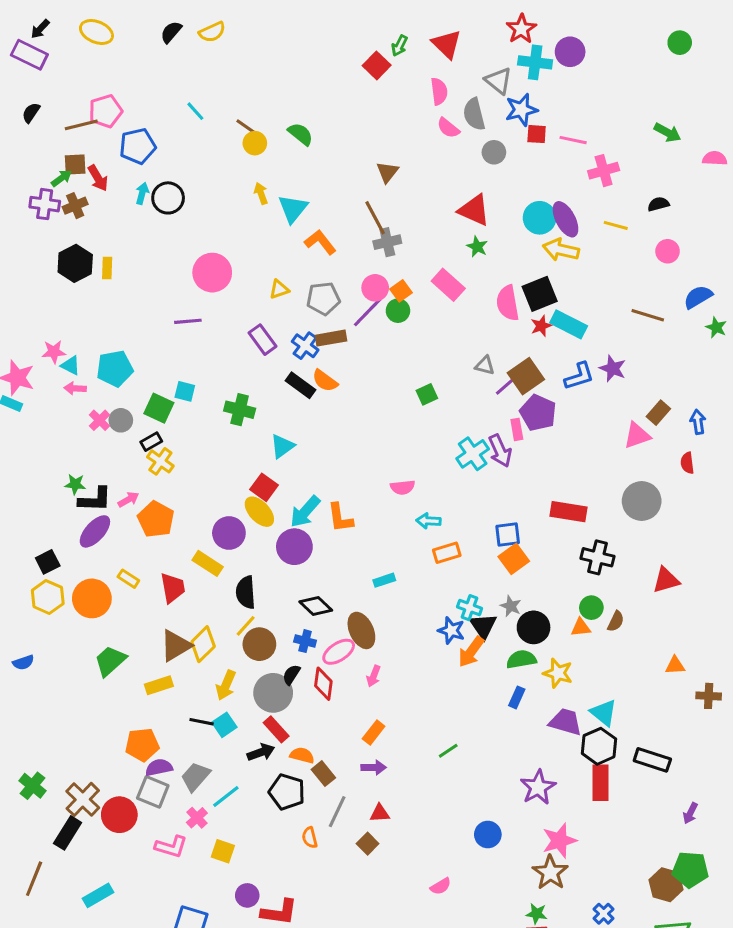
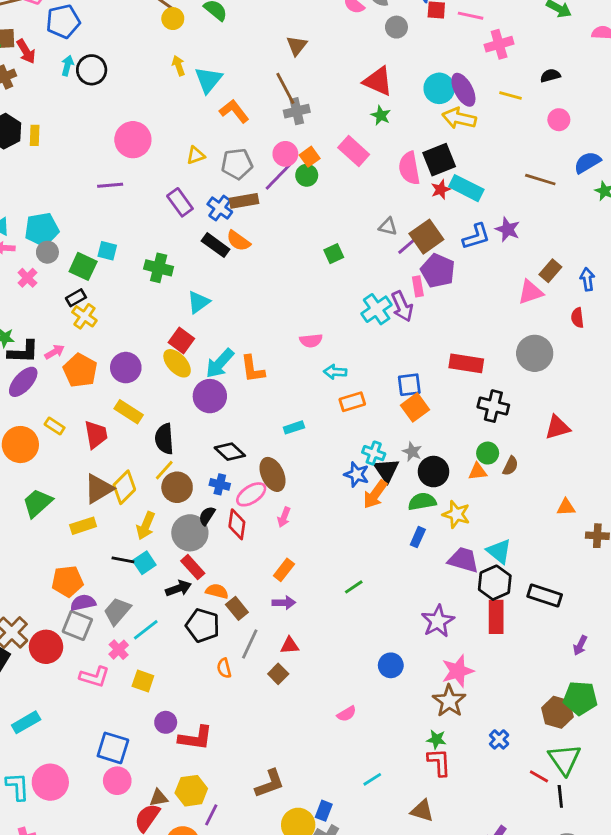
gray circle: (121, 420) -> (47, 252), moved
purple circle: (229, 533) -> (126, 368), moved

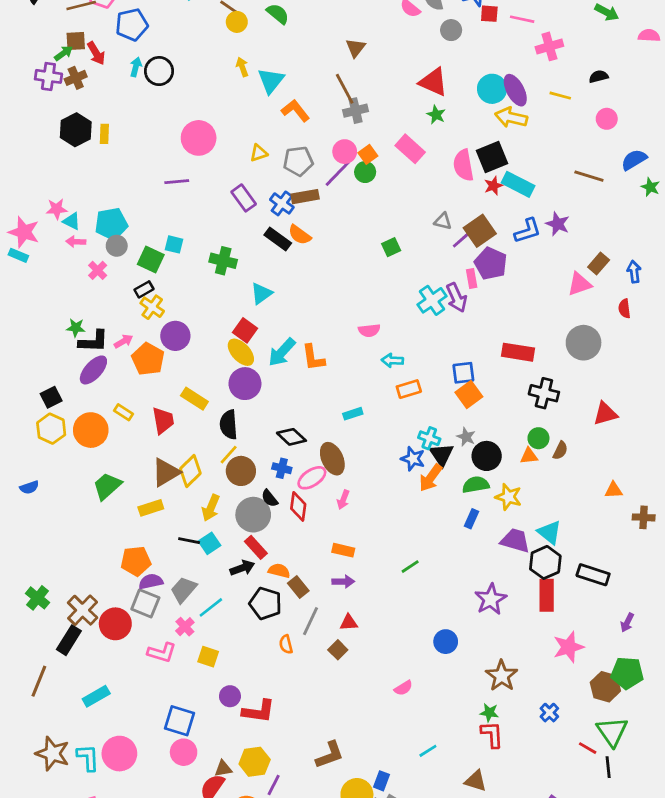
purple circle: (126, 368) -> (175, 336), moved
purple circle: (210, 396) -> (245, 384), moved
black semicircle: (207, 516) -> (270, 498), turned -72
orange rectangle: (284, 570) -> (343, 550), turned 65
pink star: (458, 671) -> (568, 647), moved

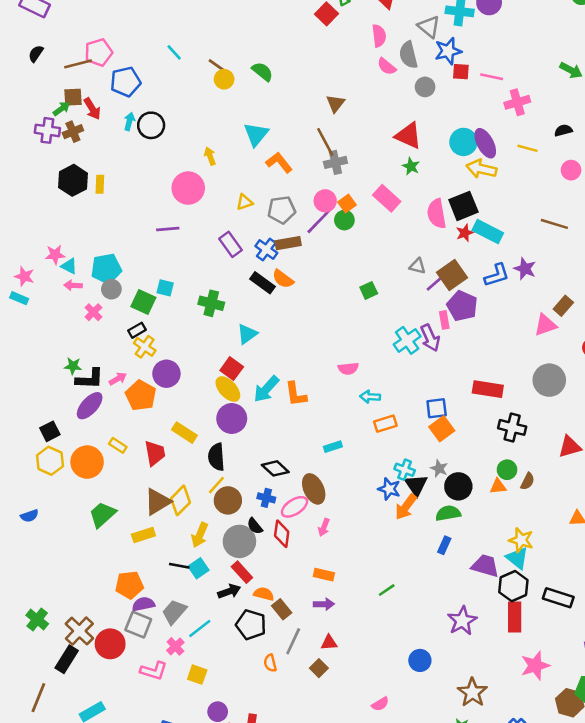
yellow arrow: (242, 67) -> (210, 156), moved
pink star: (24, 232) -> (24, 276), size x0.7
yellow star: (508, 497) -> (521, 540), moved

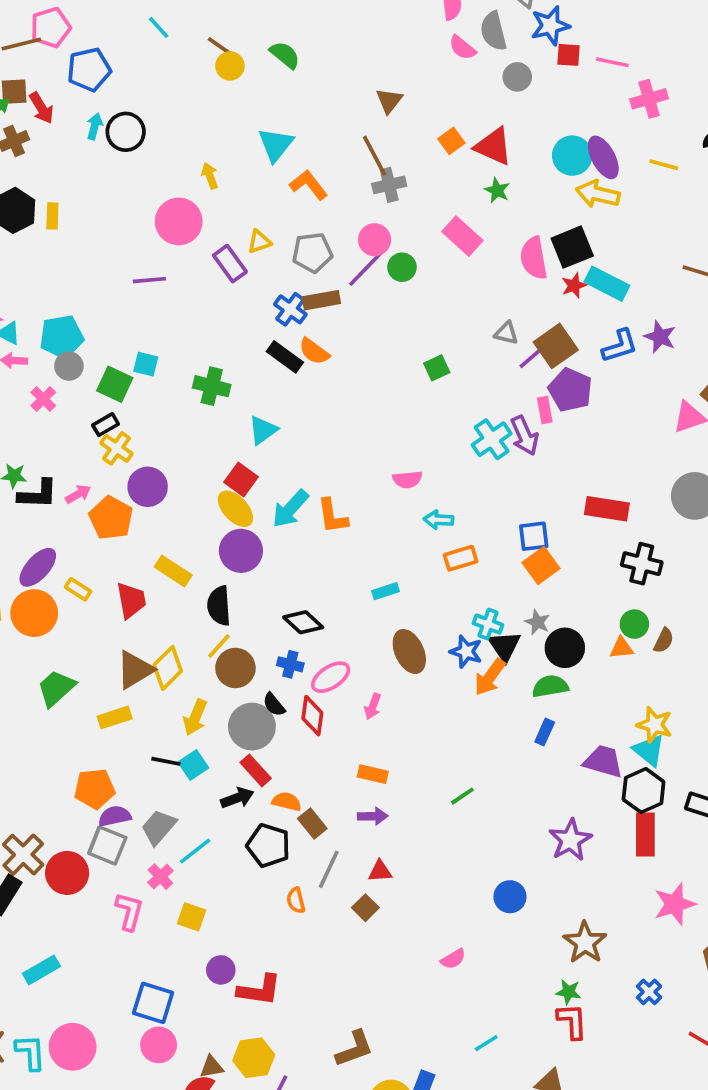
orange square: (347, 203) -> (451, 141), moved
purple rectangle: (230, 244) -> (230, 264), moved
purple ellipse: (90, 406) -> (38, 567), moved
brown ellipse: (314, 489) -> (409, 652), moved
pink L-shape: (154, 671) -> (129, 911), turned -92

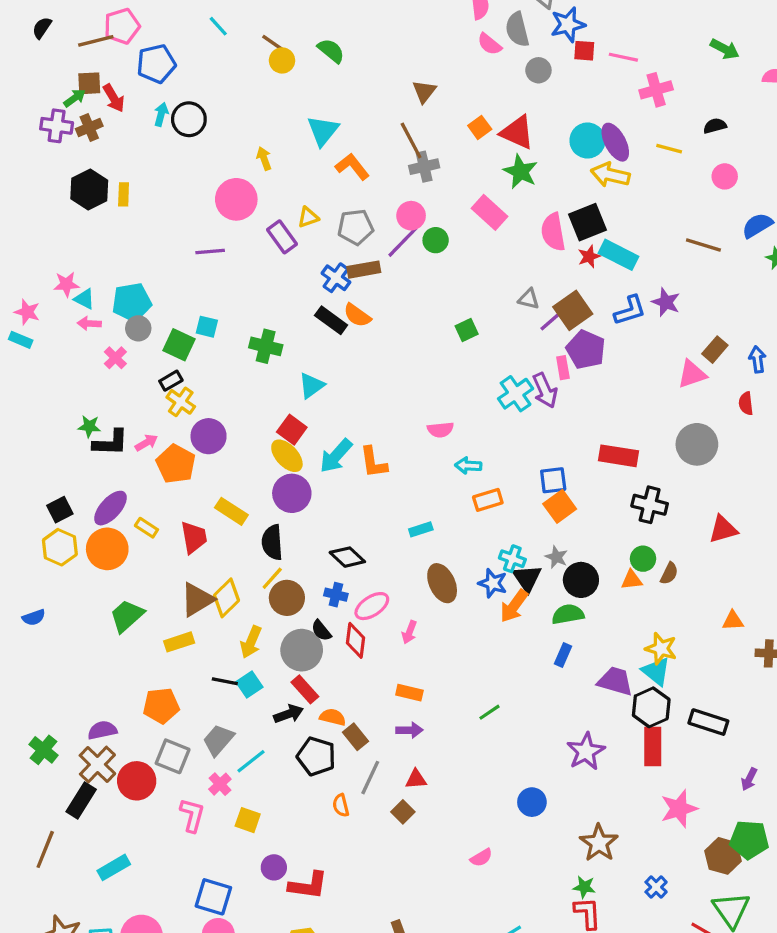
green star: (497, 190) -> (521, 172), size x1.5
purple semicircle: (115, 816) -> (102, 730), moved

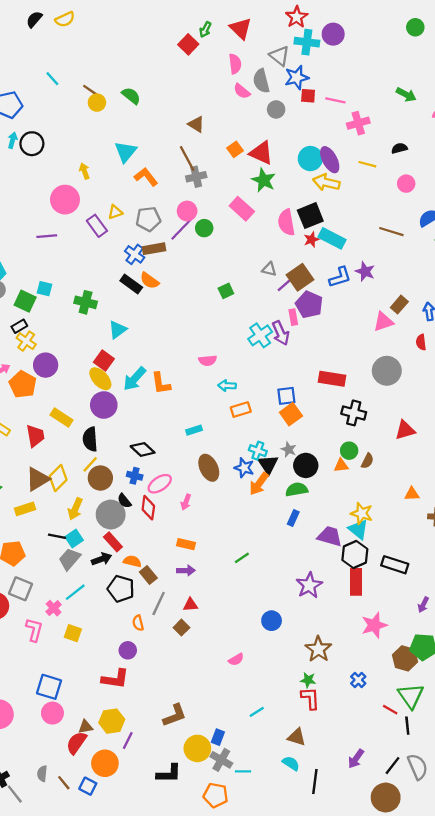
brown triangle: (424, 91) -> (196, 124), turned -36
gray trapezoid: (218, 740) -> (70, 559), moved
purple circle: (274, 867) -> (128, 650), moved

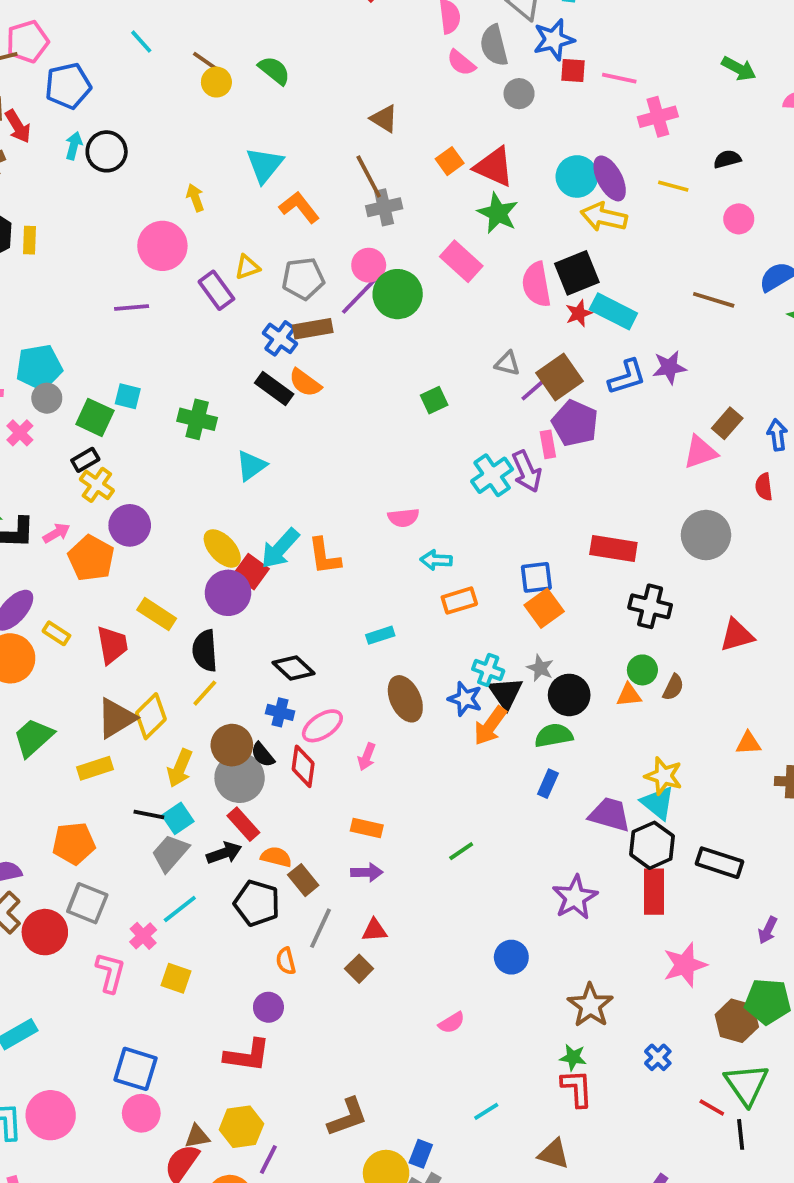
green circle: (204, 228) -> (398, 294), size x1.6
purple star: (365, 271) -> (669, 367), turned -30
red square: (104, 360) -> (251, 572), moved
brown circle: (100, 478) -> (232, 745), moved

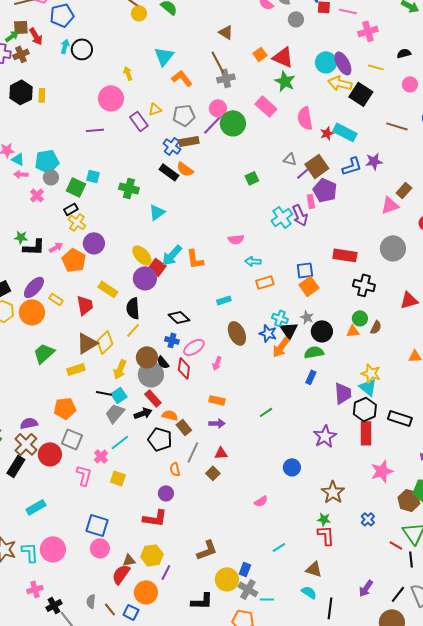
black square: (577, 273) -> (361, 94), moved, turned -35
purple trapezoid: (610, 814) -> (343, 393), turned 70

